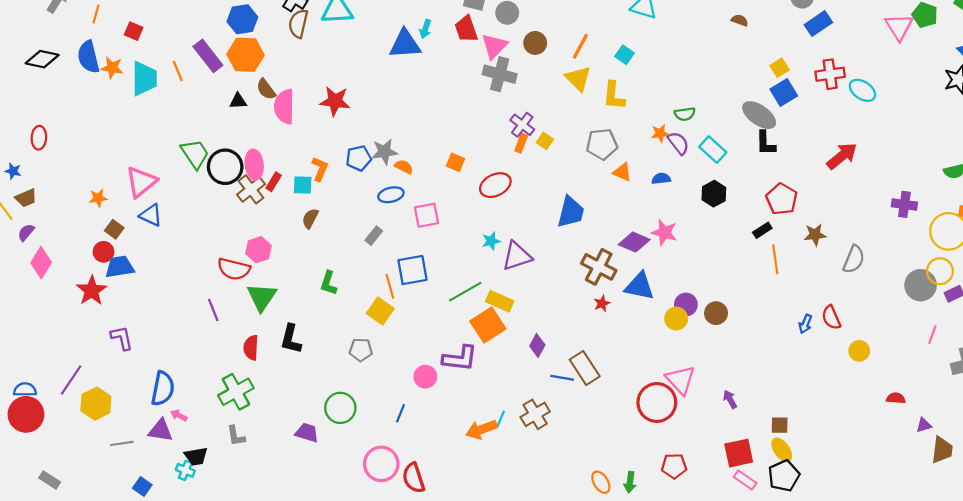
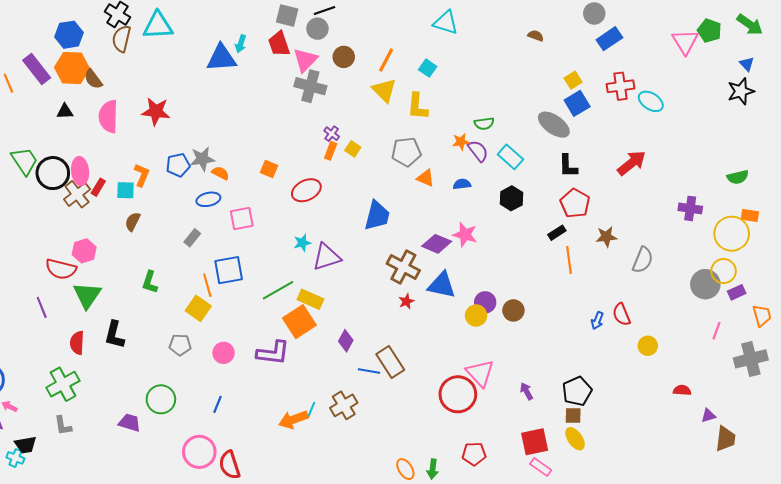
brown semicircle: (266, 89) -> (93, 79), moved
purple cross: (522, 125) -> (332, 134), size x0.7
black L-shape: (766, 143) -> (568, 166), moved
pink circle: (425, 377) -> (224, 353), moved
black pentagon: (784, 476) -> (577, 391), moved

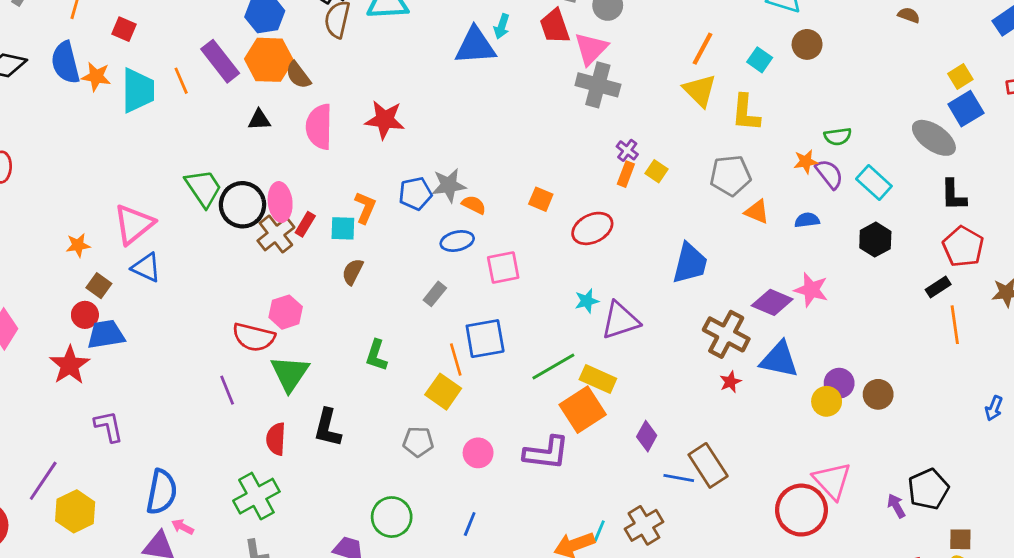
brown circle: (344, 57) -> (807, 44), moved
black pentagon: (577, 391) -> (928, 489), moved

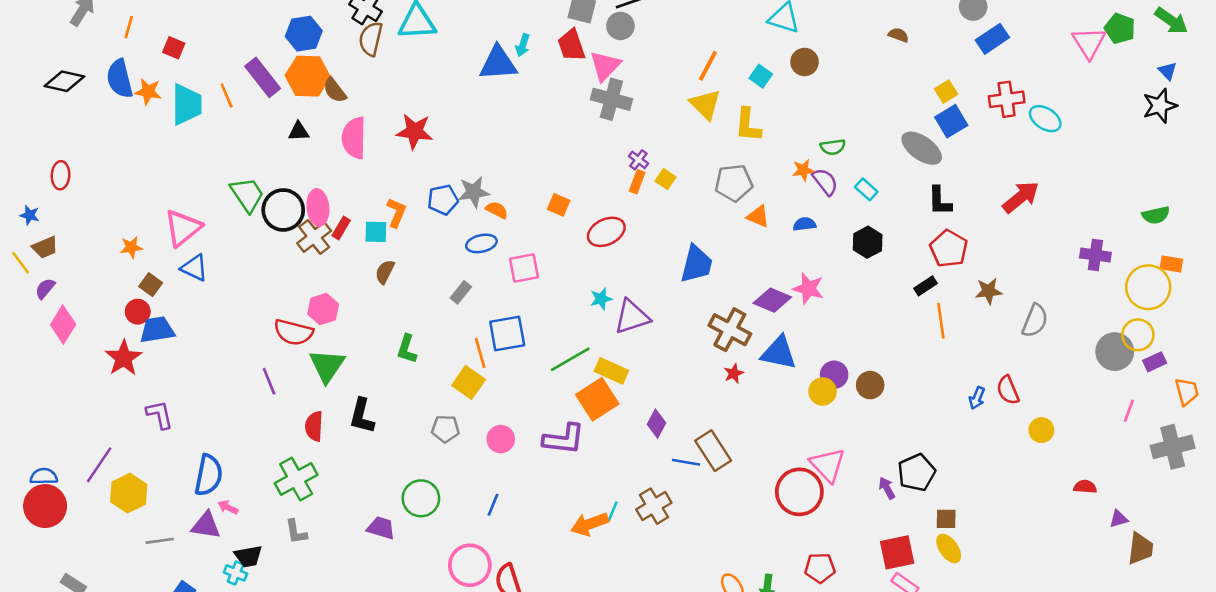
cyan rectangle: (874, 182) -> (866, 189), size x0.7

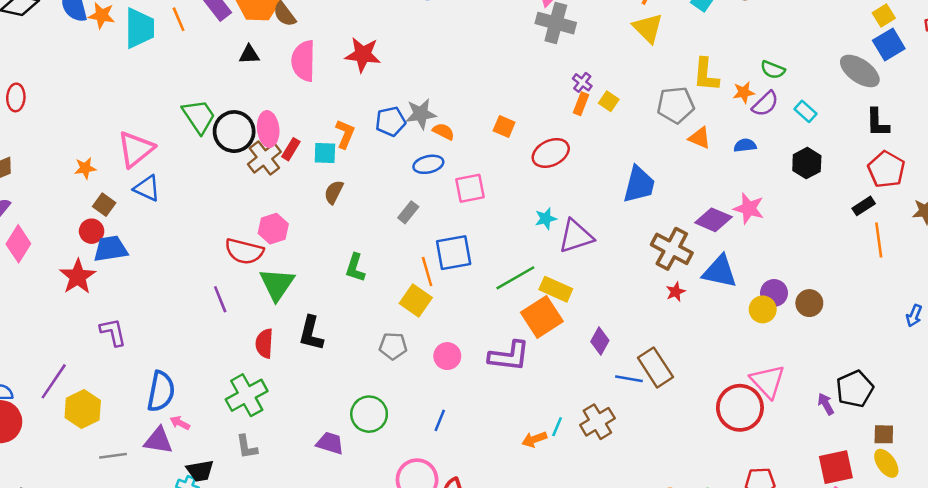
yellow L-shape: (748, 125) -> (706, 75), moved
green semicircle: (833, 147) -> (773, 70), turned 30
purple semicircle: (825, 182) -> (765, 104), turned 84
orange arrow: (590, 524) -> (534, 439), size x0.7

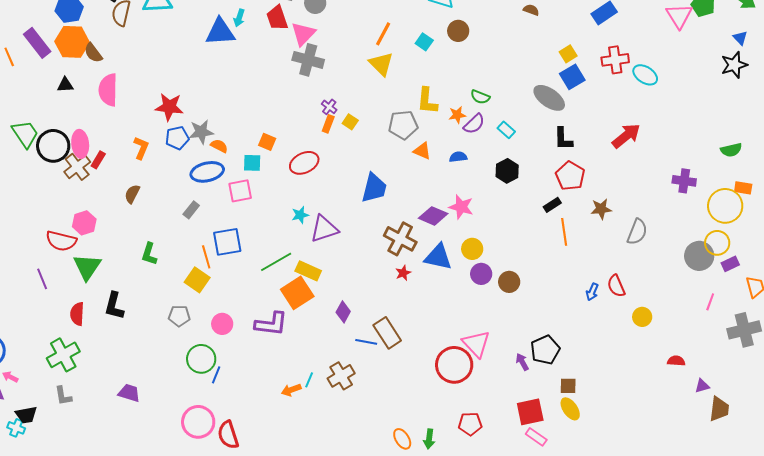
red star: (363, 55) -> (169, 107), moved
cyan square: (325, 153) -> (252, 163), moved
blue ellipse: (428, 164) -> (207, 172), size x1.4
yellow circle: (763, 309) -> (472, 249), moved
green circle: (369, 414) -> (201, 359), moved

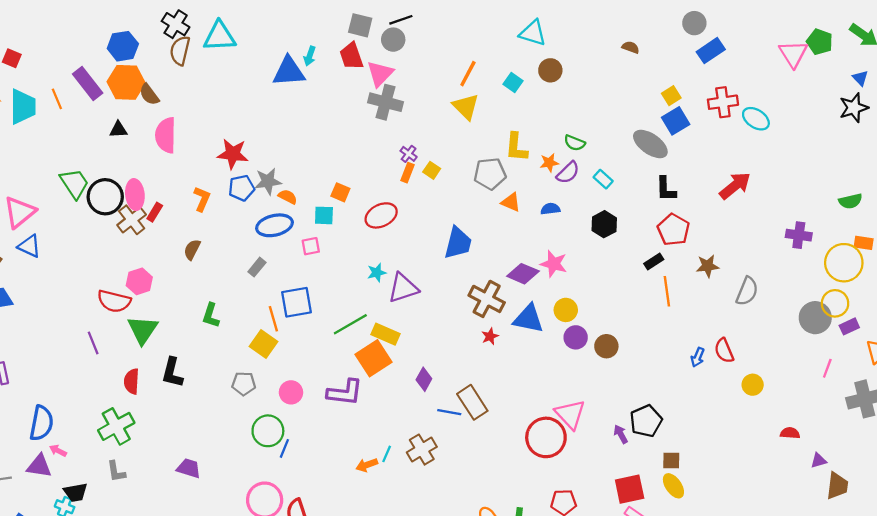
pink square: (240, 191) -> (311, 246), size x0.7

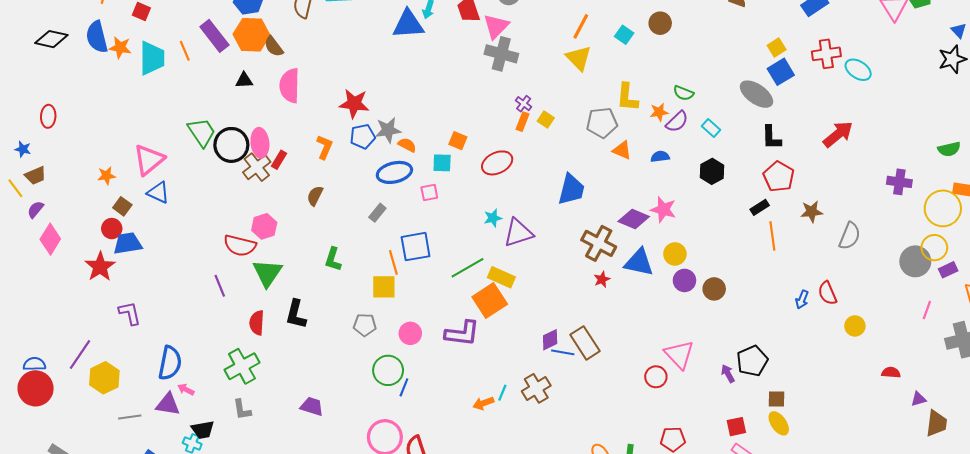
yellow square: (264, 344) -> (384, 287), turned -35
purple diamond: (424, 379) -> (550, 340), moved, turned 35
red circle: (546, 437) -> (656, 377), size x0.6
red square: (630, 489) -> (736, 427), size x0.7

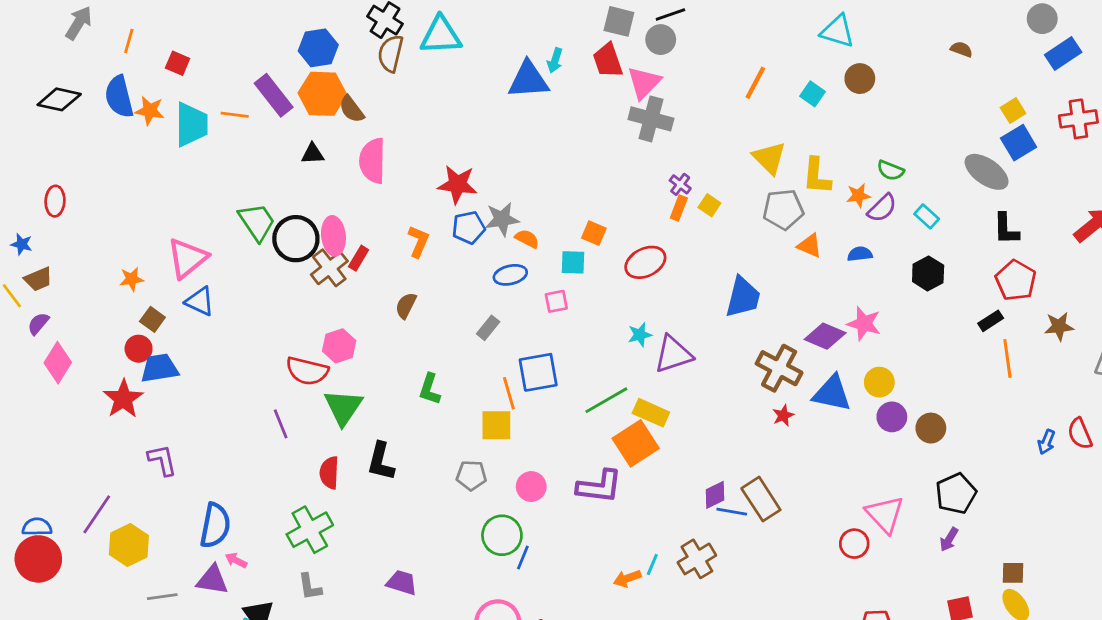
orange line: (185, 51) -> (235, 115), turned -60
yellow triangle: (579, 58) -> (769, 158), moved
blue ellipse: (394, 172) -> (510, 275), size x0.7
black pentagon: (752, 361) -> (956, 493), moved
purple arrow: (728, 374) -> (949, 539), turned -120

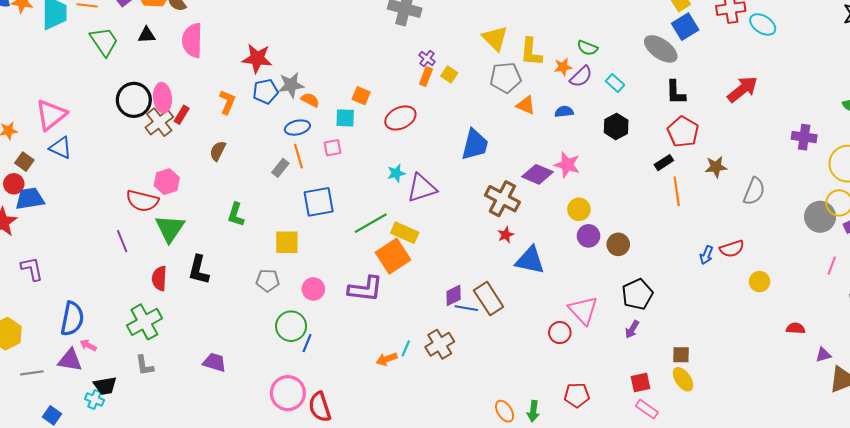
green trapezoid: (257, 222) -> (104, 41), moved
orange line: (509, 393) -> (298, 156), moved
blue triangle: (832, 393) -> (530, 260), moved
red semicircle: (1080, 434) -> (732, 249), turned -85

